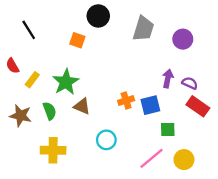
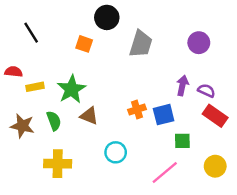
gray trapezoid: (143, 29) -> (141, 44), moved
red semicircle: (13, 66) -> (14, 72), turned 126
yellow rectangle: (32, 80) -> (35, 87), turned 42
yellow circle: (184, 160) -> (215, 166), moved

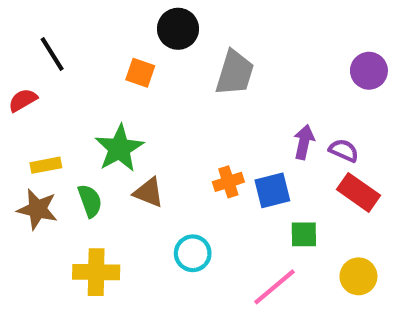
purple circle: (199, 43) -> (369, 71), moved
red semicircle: (14, 72) -> (23, 100), moved, turned -36
yellow rectangle: (35, 87) -> (46, 165), moved

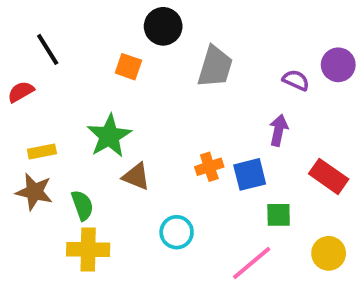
purple semicircle: (344, 150) -> (296, 80), moved
green semicircle: (90, 201) -> (82, 205), moved

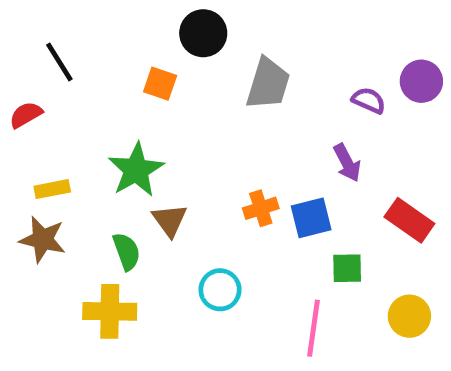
purple arrow: (279, 130) -> (347, 163), turned 140
brown triangle: (136, 176) -> (170, 220), turned 32
green semicircle: (82, 205) -> (126, 251), moved
pink line: (252, 263) -> (314, 328), turned -42

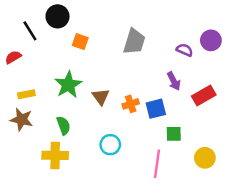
black circle: (203, 33) -> (58, 16), moved
brown triangle: (170, 220) -> (101, 97), moved
red rectangle: (409, 220) -> (204, 95), moved, turned -65

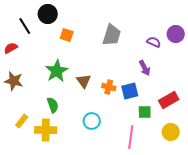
yellow rectangle: (26, 94) -> (22, 121), moved, turned -40
red rectangle: (204, 95) -> (169, 100), moved
orange cross: (131, 104) -> (109, 87), turned 32
brown star: (22, 119) -> (14, 81), moved

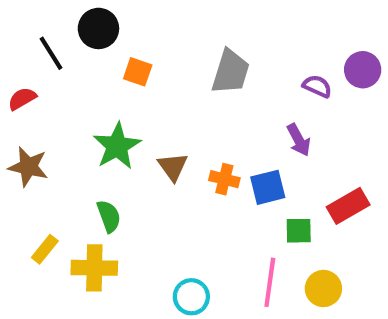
cyan circle: (92, 121) -> (191, 297), moved
yellow circle: (171, 132) -> (323, 288), moved

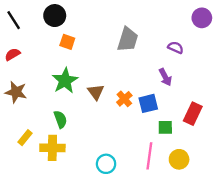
black line: (51, 53) -> (14, 20), moved
purple circle: (363, 70) -> (202, 18), moved
orange square: (138, 72) -> (67, 42), moved
orange cross: (224, 179) -> (124, 99), turned 35
red rectangle: (348, 206) -> (193, 114), turned -35

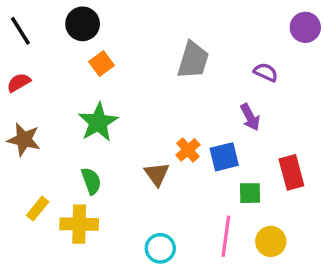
orange square: (67, 42) -> (102, 64), turned 35
brown triangle: (96, 92) -> (157, 174), moved
red rectangle: (193, 114) -> (291, 172), turned -40

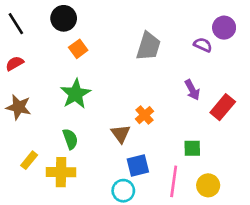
purple circle: (305, 27) -> (224, 28), moved
purple semicircle: (266, 72) -> (203, 45), moved
blue square: (224, 157) -> (138, 165), moved
red rectangle: (291, 172) -> (223, 107), moved, turned 55

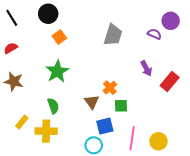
green square: (192, 148) -> (121, 106), moved

